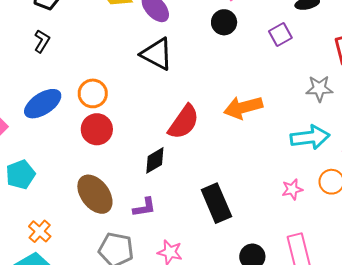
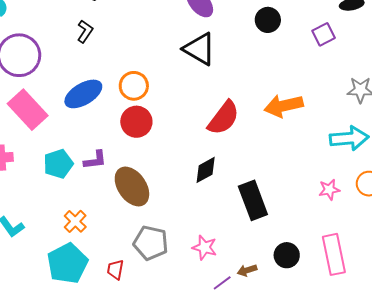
black diamond: (155, 160) -> (206, 170), moved
purple L-shape: (144, 207) -> (95, 160), moved

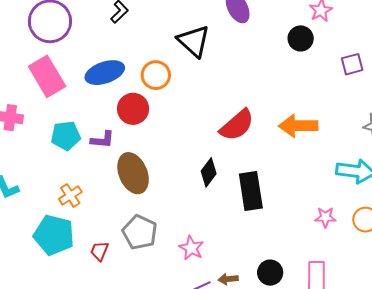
black triangle: (199, 49) -> (194, 41), moved
red circle: (136, 122) -> (133, 109), moved
black diamond: (206, 170) -> (209, 172), turned -36
black rectangle: (253, 200) -> (251, 191), moved
cyan pentagon: (67, 263) -> (54, 235), turned 30

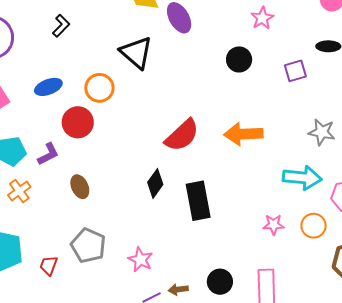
black circle: (301, 38) -> (239, 59), moved
blue ellipse: (105, 73) -> (48, 87), size x0.7
purple L-shape: (103, 140) -> (48, 154), turned -30
brown ellipse: (133, 173) -> (80, 187), size x0.6
orange cross: (70, 196) -> (19, 191), moved

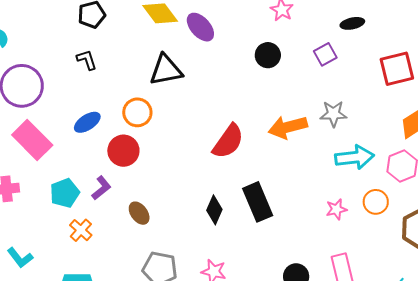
black L-shape: (61, 26) -> (87, 60), turned -50
black triangle: (136, 53) -> (166, 70), turned -39
gray star: (322, 132) -> (333, 114), moved
black diamond: (155, 183) -> (214, 210), moved

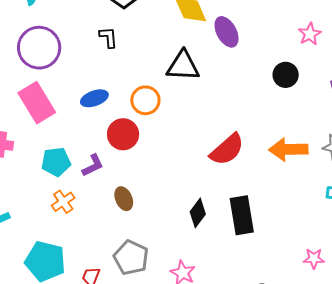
pink star: (336, 209) -> (314, 258), moved

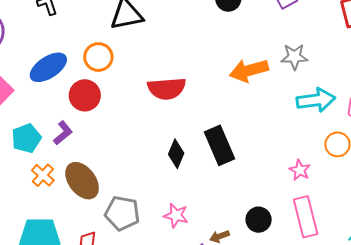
blue ellipse: (94, 98) -> (48, 67), size x1.4
red semicircle: (227, 149) -> (167, 88), moved, turned 51
brown ellipse: (124, 199) -> (82, 181), moved, size x1.6
pink star: (314, 258) -> (300, 170), turned -30

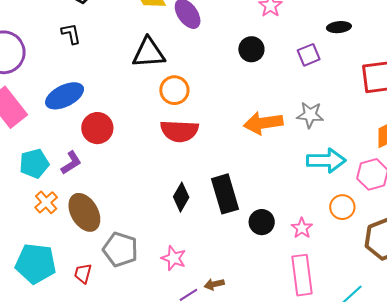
orange circle: (98, 57) -> (174, 90), moved
black circle: (259, 220) -> (262, 222), moved

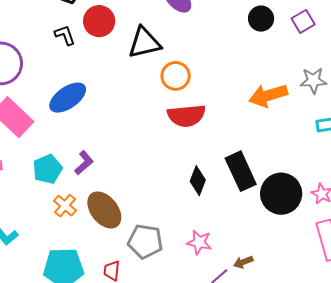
black circle: (251, 49) -> (261, 19), moved
red circle: (97, 128) -> (99, 21), moved
black circle: (262, 222) -> (281, 194), size x1.6

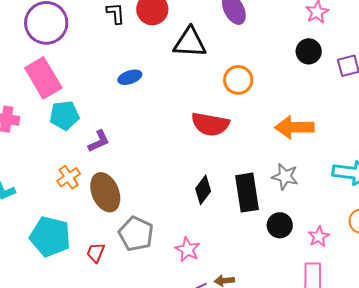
orange circle: (176, 76) -> (238, 80), moved
gray star: (313, 81) -> (285, 177), moved
blue ellipse: (68, 98) -> (130, 77), moved, size x0.6
cyan pentagon: (48, 169) -> (64, 115), moved
black circle: (281, 194) -> (280, 225), size x0.6

